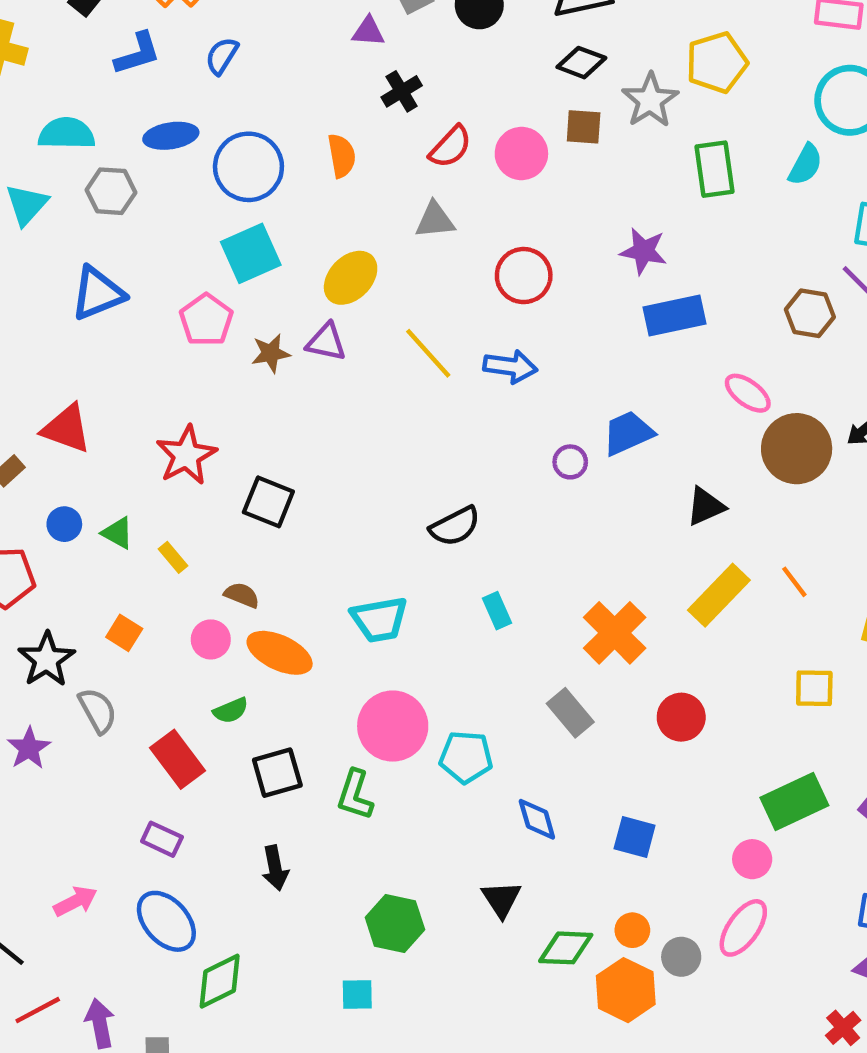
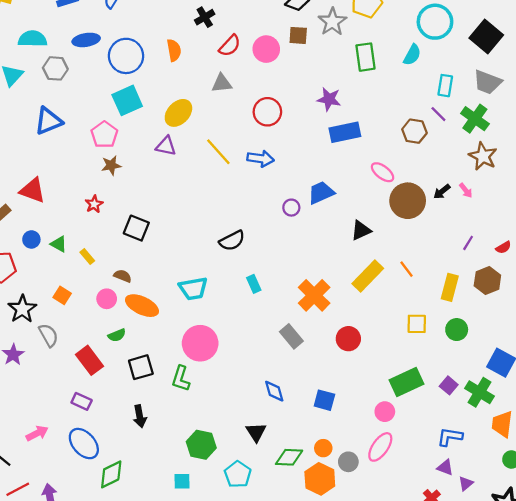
brown star: (271, 353) -> (111, 165), moved
red star: (186, 455) -> (94, 204), size x0.6
cyan pentagon: (466, 757) -> (238, 474), moved, turned 30

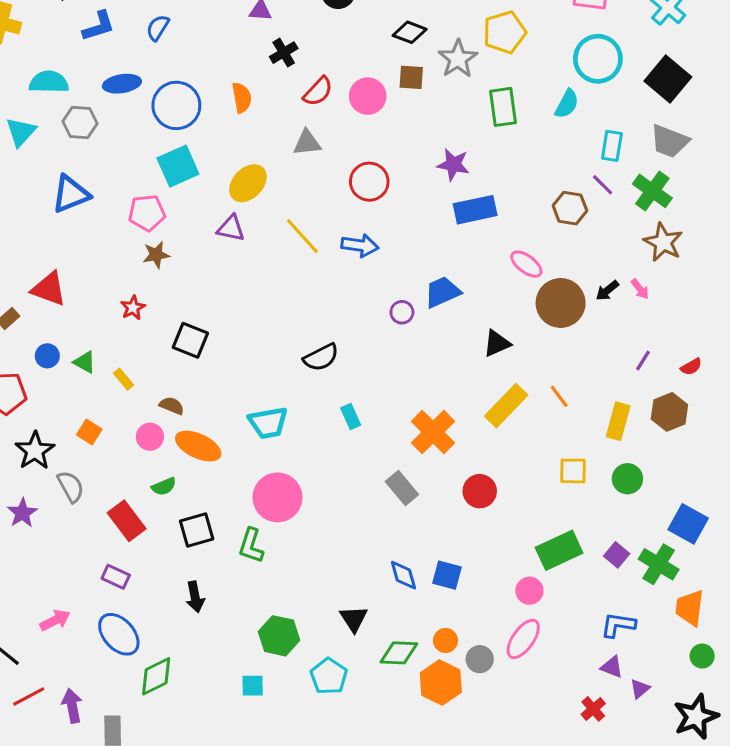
pink pentagon: (104, 135) -> (147, 213), turned 30
blue diamond: (274, 391) -> (403, 575), moved

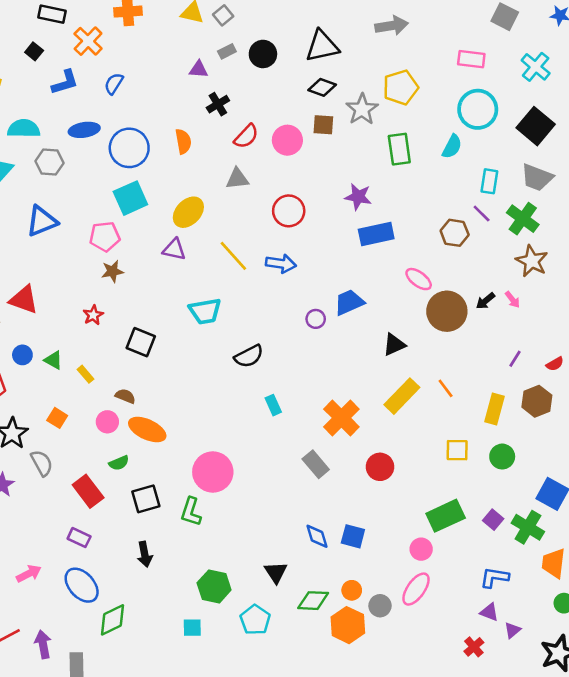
cyan trapezoid: (268, 423) -> (205, 311), moved

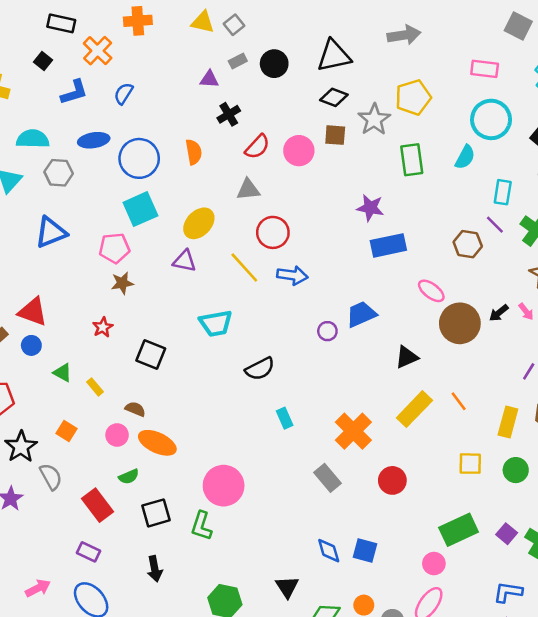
red circle: (289, 211) -> (273, 232), moved
blue circle: (22, 355) -> (31, 345), moved

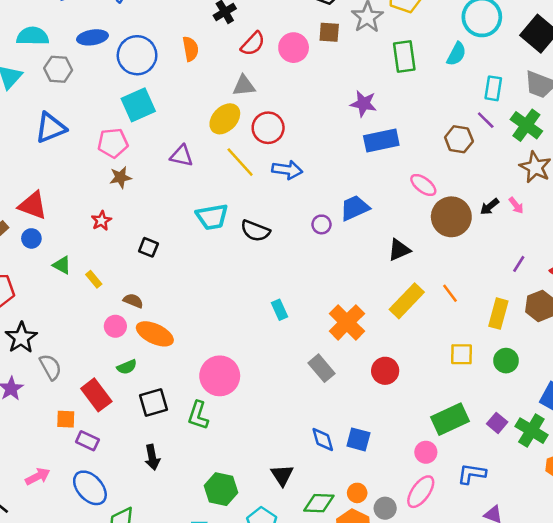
yellow ellipse: (199, 223) -> (225, 119), moved
black square: (151, 354) -> (148, 247), size x0.7
black semicircle: (260, 369) -> (255, 231), moved, turned 48
orange square: (66, 431) -> (66, 419), moved, turned -30
blue L-shape: (508, 592) -> (472, 474), moved

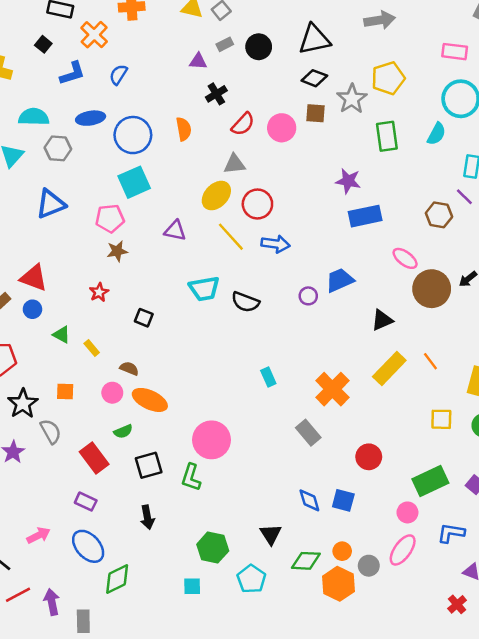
red circle: (385, 371) -> (369, 457), moved
orange square: (66, 419) -> (65, 391), moved

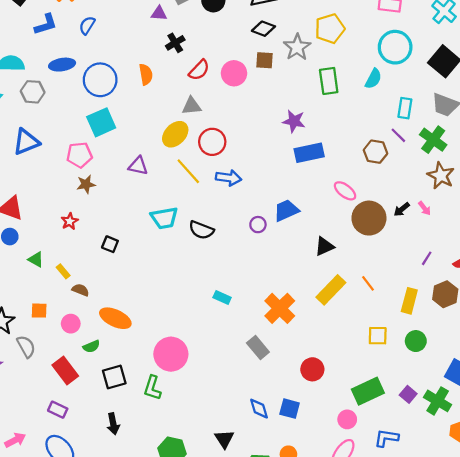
brown semicircle: (129, 369) -> (81, 290), moved
cyan rectangle: (268, 377) -> (222, 298), turned -42
pink circle: (112, 393) -> (71, 324), moved

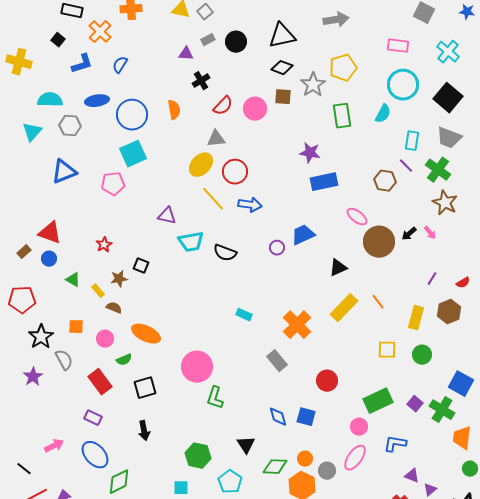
purple triangle: (138, 166) -> (167, 216), moved
brown star: (86, 184) -> (119, 279), moved
green L-shape: (152, 388) -> (215, 398), moved

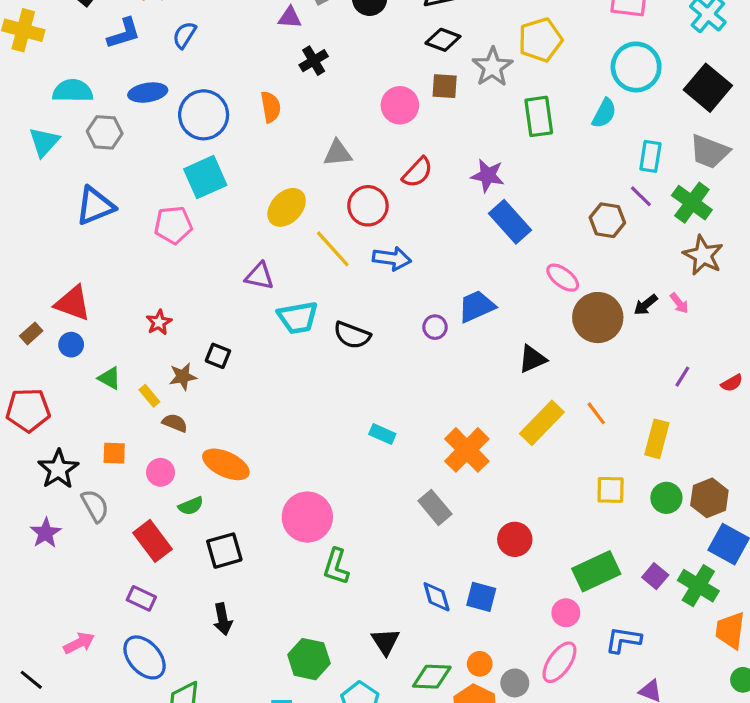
red semicircle: (223, 106) -> (417, 172), moved
yellow ellipse: (201, 165) -> (287, 207), moved
blue rectangle: (324, 182) -> (510, 222), turned 60
brown hexagon: (449, 312) -> (709, 498), moved

